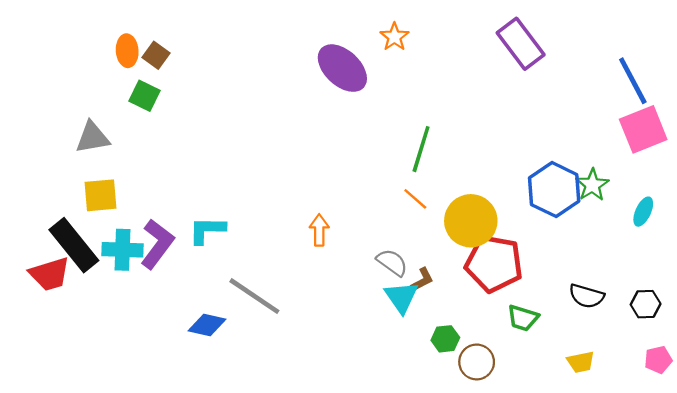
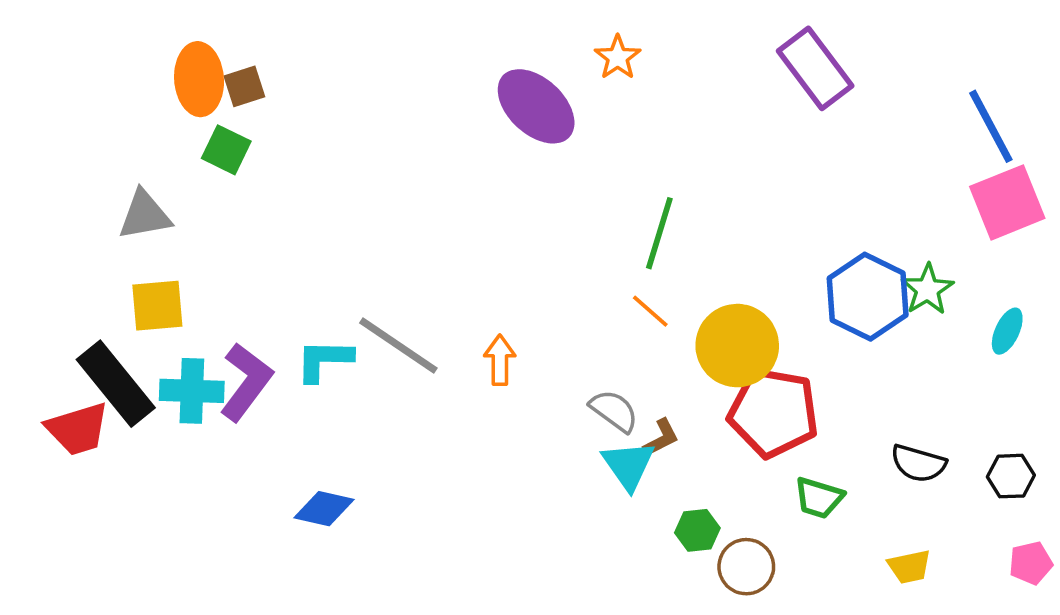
orange ellipse: (127, 51) -> (199, 79), size x1.4
brown square: (156, 55) -> (244, 86), turned 36
gray line: (254, 296) -> (398, 346), moved

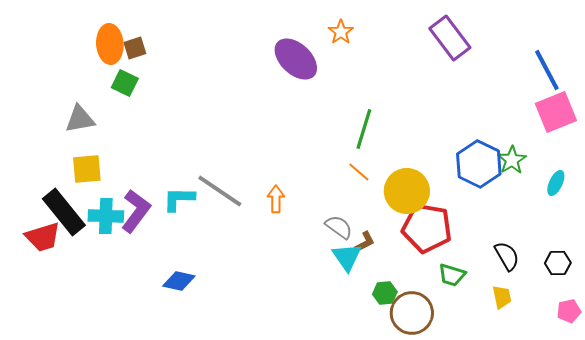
black semicircle: (918, 463) -> (507, 256), turned -136
brown circle: (746, 567) -> (412, 313), size x1.4
yellow trapezoid: (909, 567) -> (502, 297), moved, turned -90

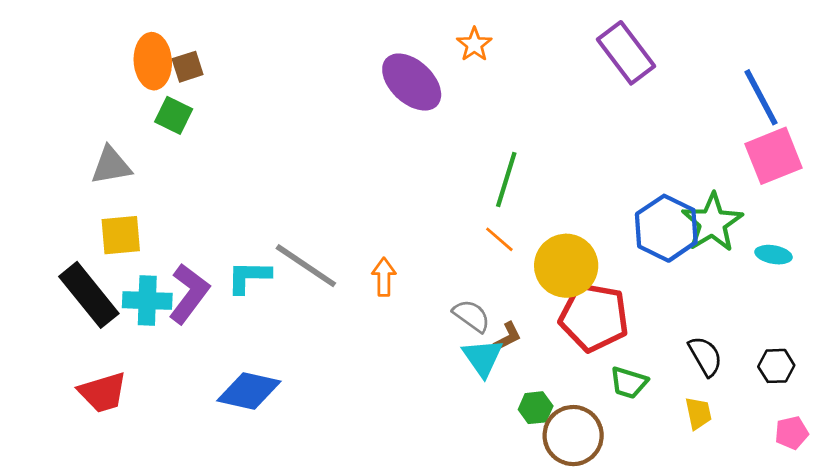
green star: (512, 160) -> (712, 223), size x1.5
cyan ellipse: (556, 183) -> (774, 255), turned 75
red trapezoid: (43, 237) -> (103, 392), moved
blue diamond: (179, 281) -> (249, 391), size x1.4

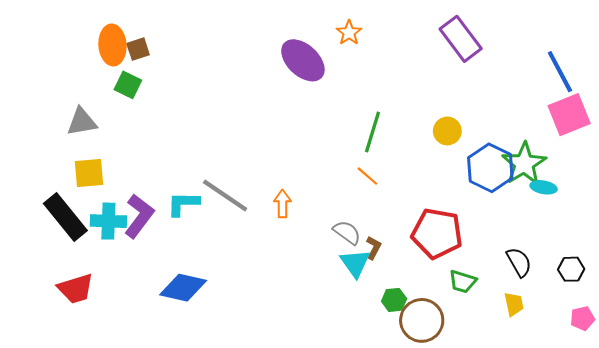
cyan ellipse: (774, 255) -> (544, 187), moved
yellow circle: (566, 266) -> (447, 131), moved, size x0.6
brown L-shape: (508, 337) -> (374, 248), turned -35

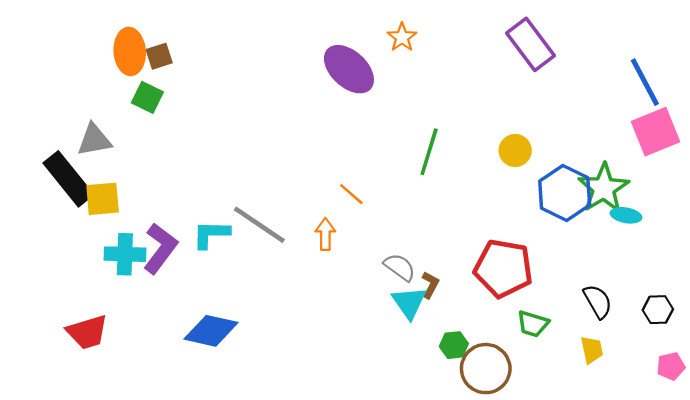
orange line: (367, 176) -> (351, 194), moved
black rectangle: (65, 217) -> (68, 179), moved

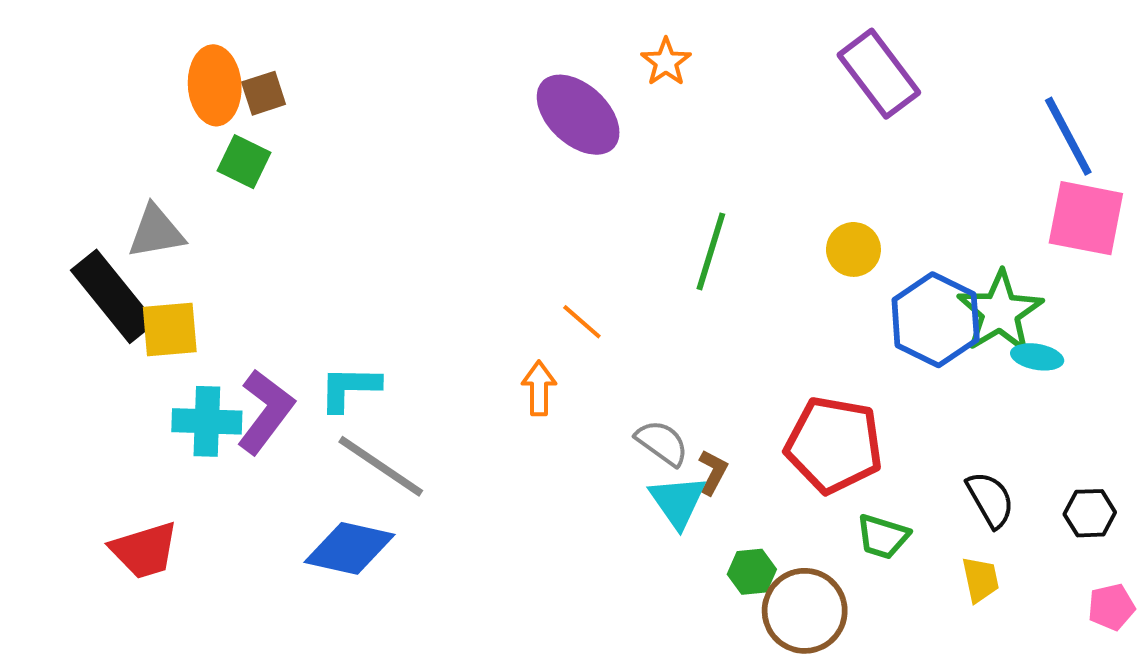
pink square: (655, 132) -> (1086, 218), turned 33
gray line: (259, 225) -> (381, 466), moved

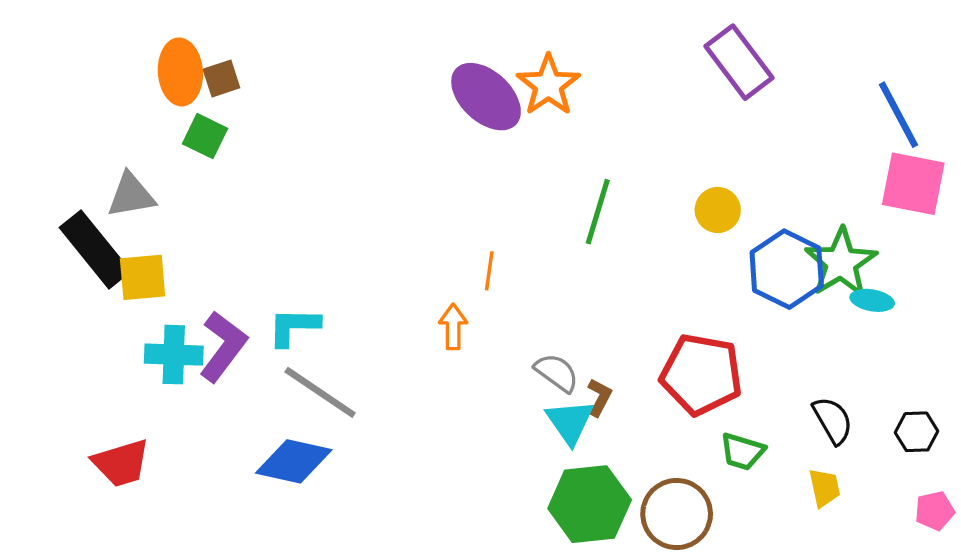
orange star: (666, 62) -> (548, 85), moved, size x1.5
orange line: (582, 322) -> (489, 271), turned 57
green hexagon: (752, 572) -> (590, 504), moved, size x2.0

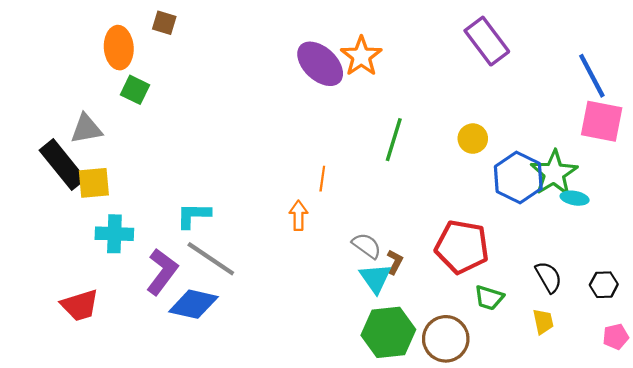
brown square: (221, 79) -> (164, 23), moved, turned 35
purple L-shape: (223, 346) -> (162, 272), moved

